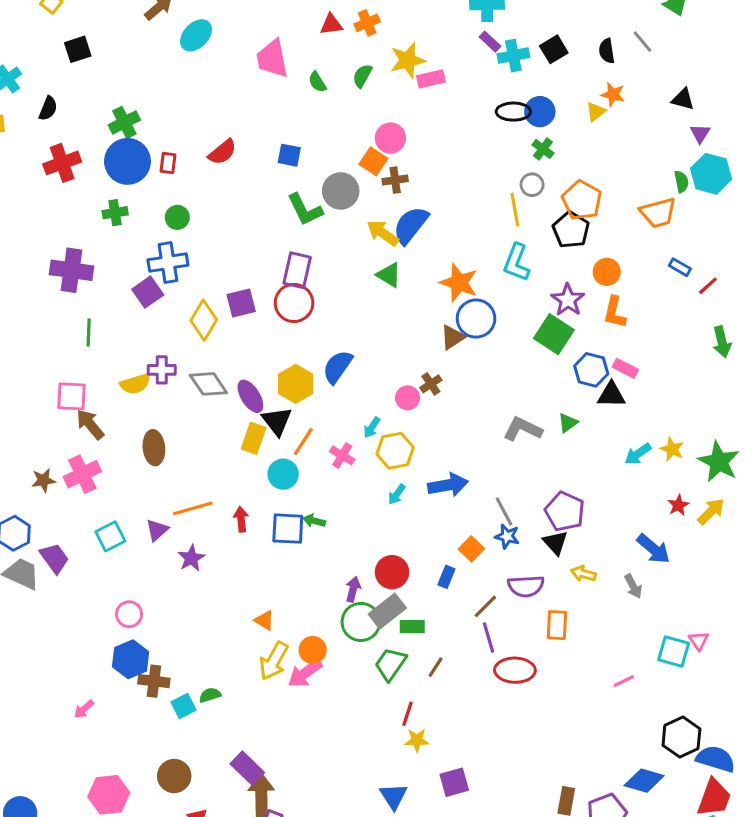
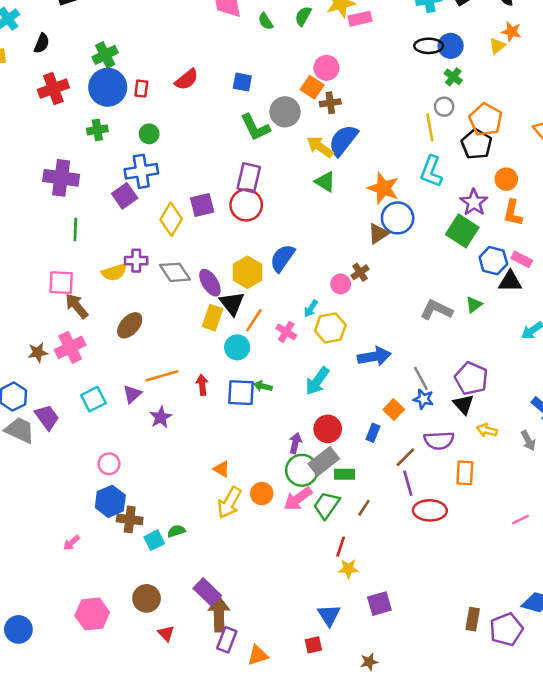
brown ellipse: (154, 448) -> (130, 325), turned 48
cyan arrow: (397, 494) -> (317, 381), moved, size x1.6
pink arrow: (305, 673) -> (298, 499), moved

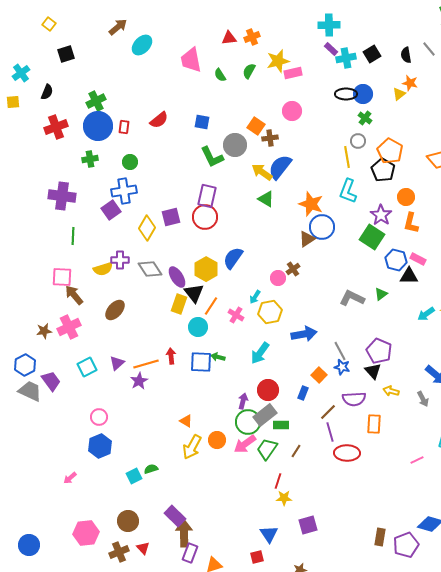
pink circle: (326, 68) -> (292, 111), moved
orange line: (162, 376) -> (146, 364), moved
brown cross: (130, 519) -> (119, 552), moved, turned -30

